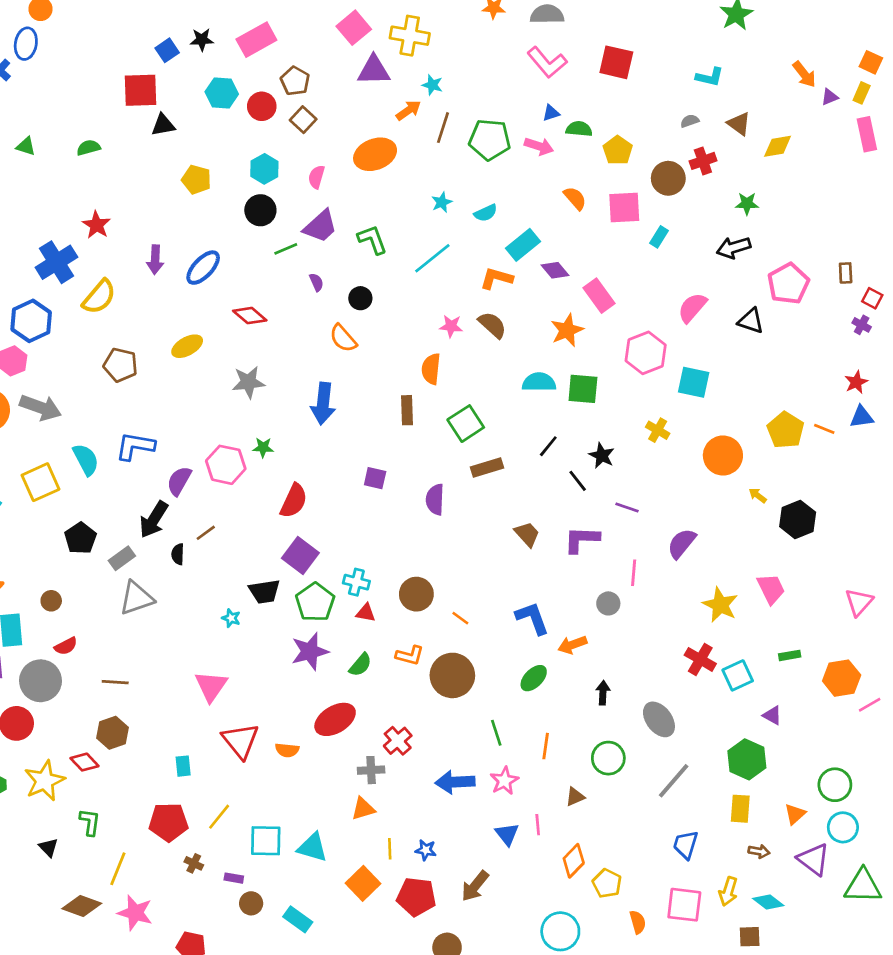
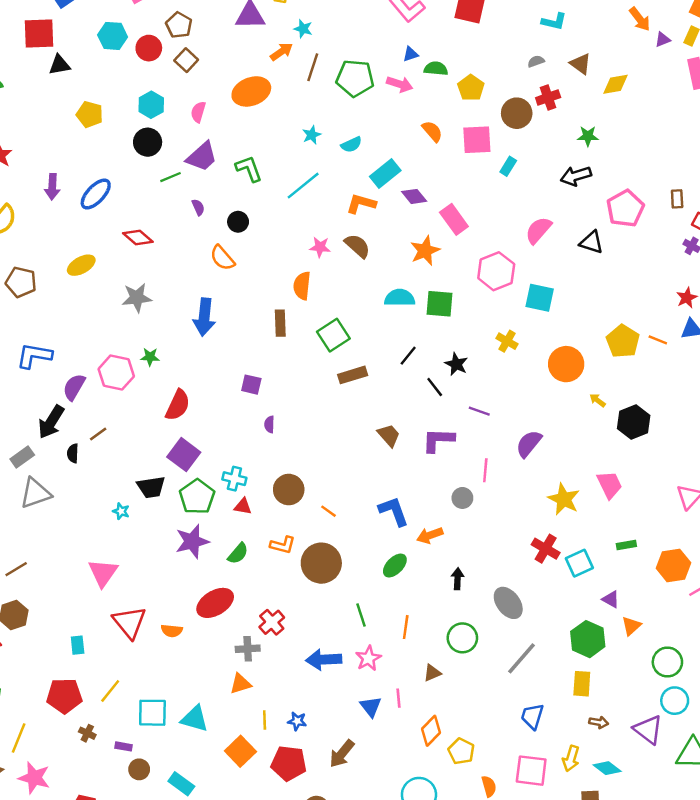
purple semicircle: (435, 499) -> (269, 424), moved, size x0.6
brown line: (115, 682) -> (16, 569), turned -35
orange triangle: (795, 814) -> (631, 626), moved

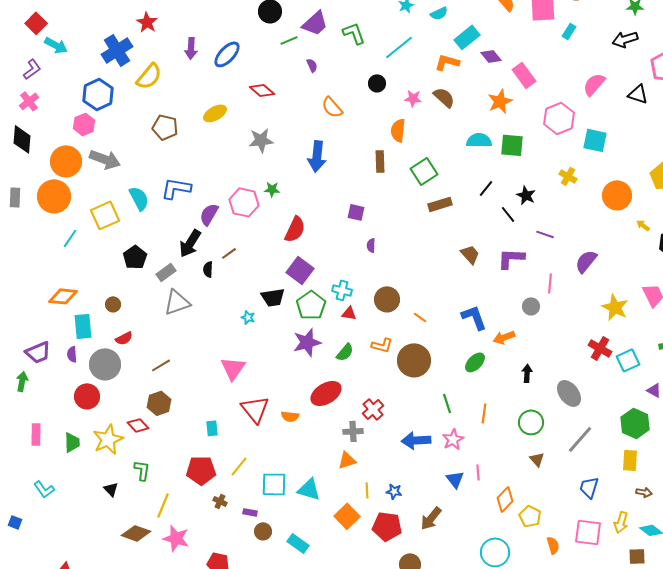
black circle: (238, 222) -> (377, 83), moved
brown triangle: (432, 673) -> (537, 459), moved, turned -49

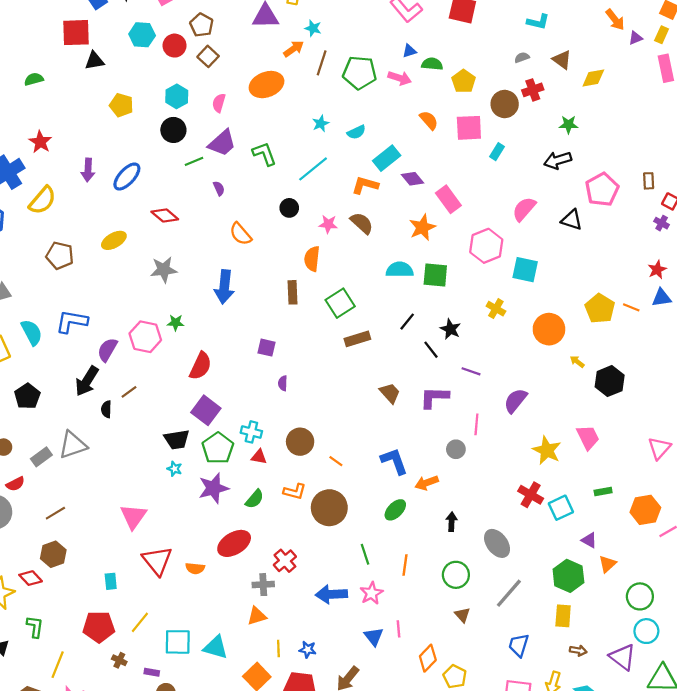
gray rectangle: (166, 272) -> (41, 457), moved
cyan star: (248, 317) -> (175, 469), moved

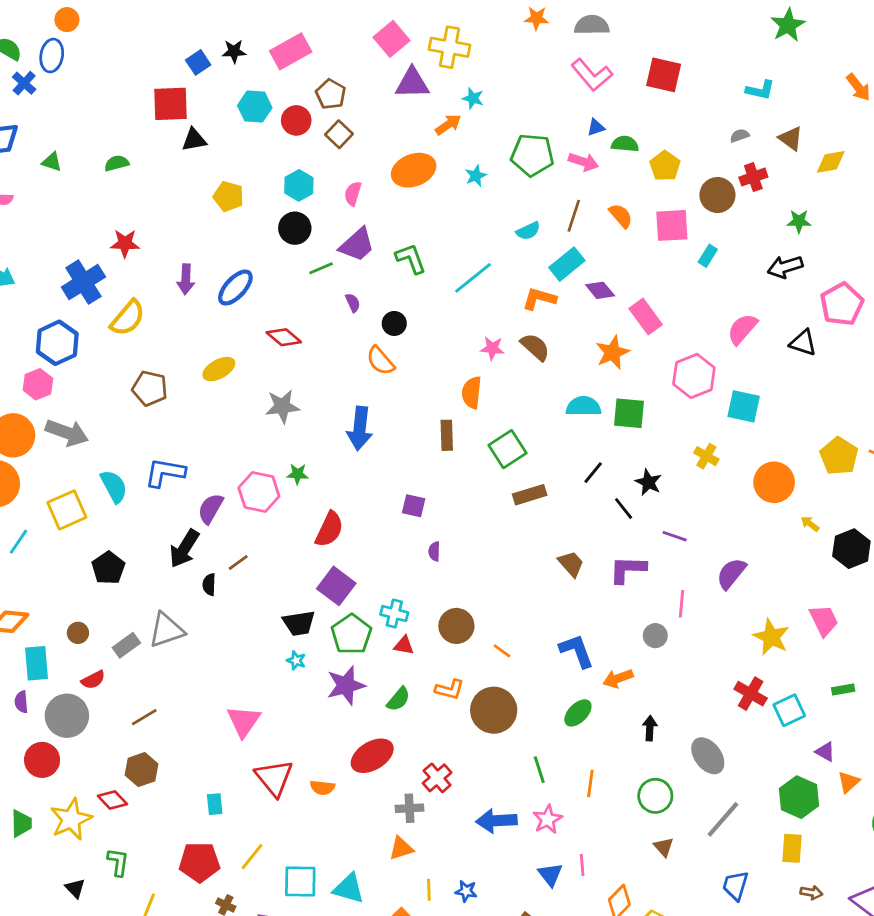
brown line: (322, 63) -> (574, 216), moved
cyan star: (321, 123) -> (476, 176), moved
red star: (40, 142) -> (125, 243), turned -30
black circle: (289, 208) -> (394, 323), moved

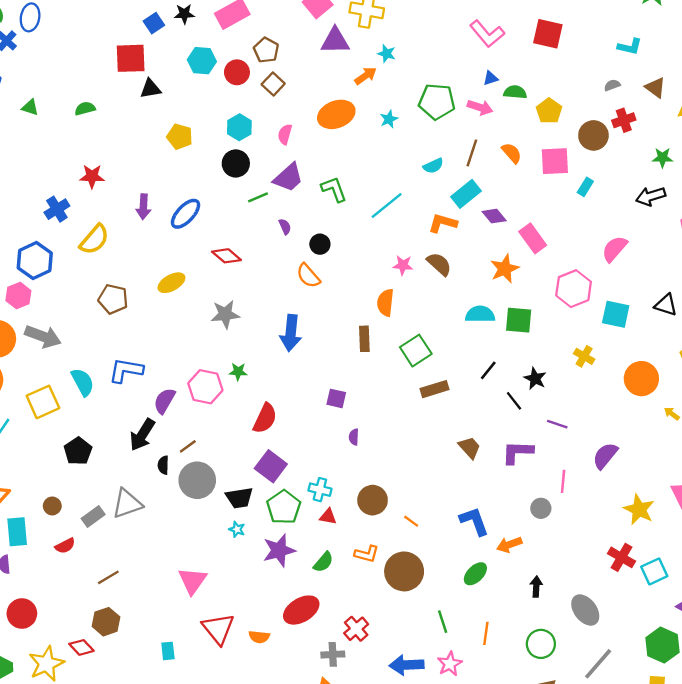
blue cross: (83, 282) -> (57, 209), size x0.7
black triangle: (803, 343) -> (666, 305), moved
gray circle: (67, 716) -> (197, 480), moved

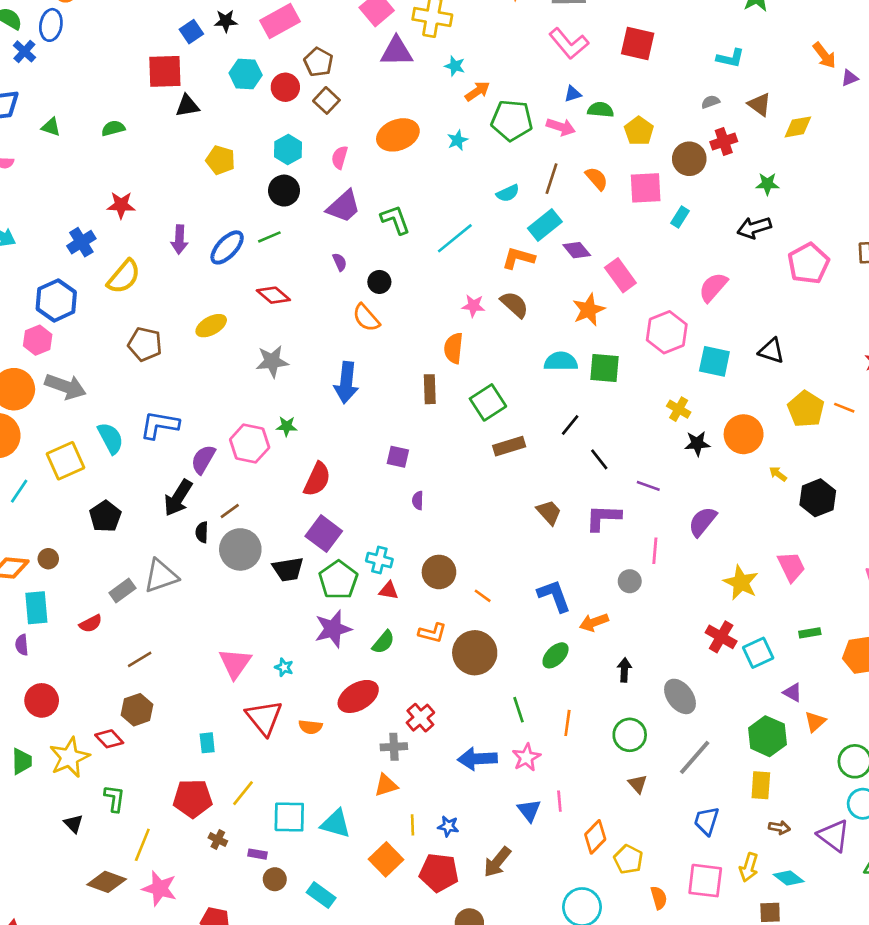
orange arrow: (366, 76) -> (477, 91), moved
green line: (258, 197) -> (269, 237), moved
black star: (535, 379) -> (697, 443), moved, turned -30
brown circle: (52, 506) -> (48, 559), moved
cyan star: (237, 529) -> (284, 667), moved

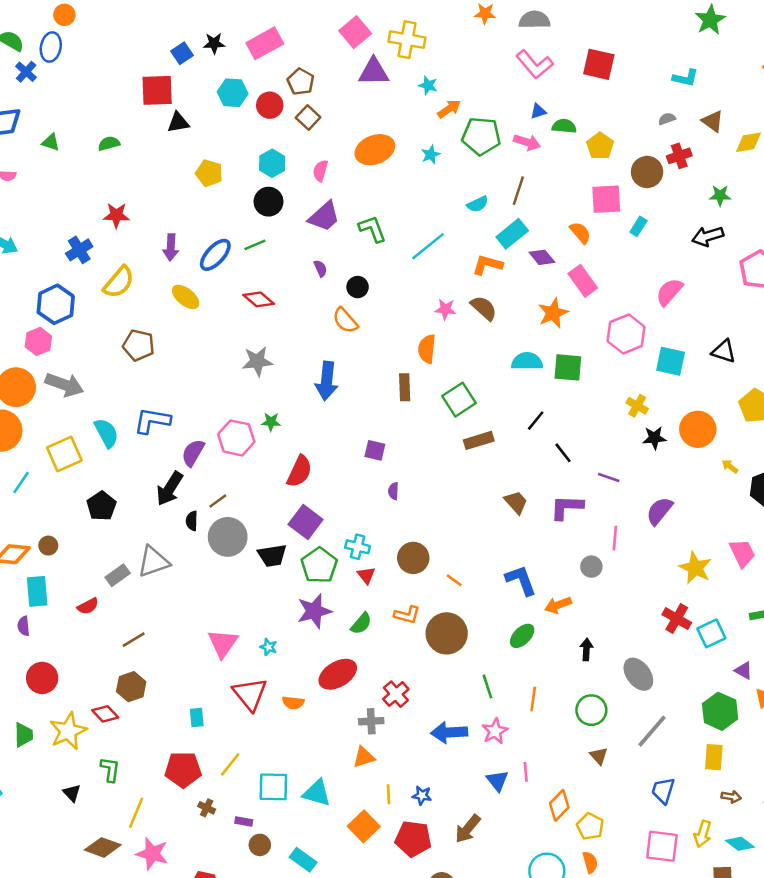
orange semicircle: (597, 179) -> (580, 233), moved
yellow ellipse: (211, 326) -> (186, 297), moved, turned 68
red triangle: (389, 591) -> (366, 575), turned 42
orange semicircle: (659, 898) -> (590, 862), moved

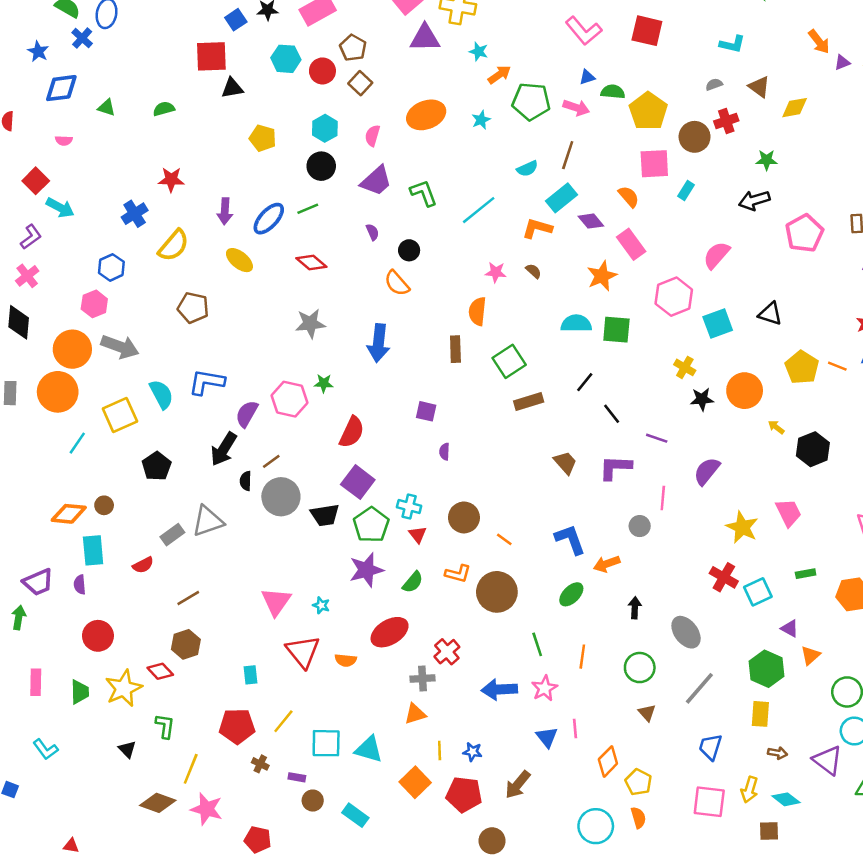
yellow pentagon: (600, 146) -> (648, 111), size x1.4
blue hexagon: (56, 304) -> (111, 267), size x0.7
brown semicircle: (484, 308) -> (534, 271), size x0.6
cyan square: (671, 361) -> (718, 324), turned -32

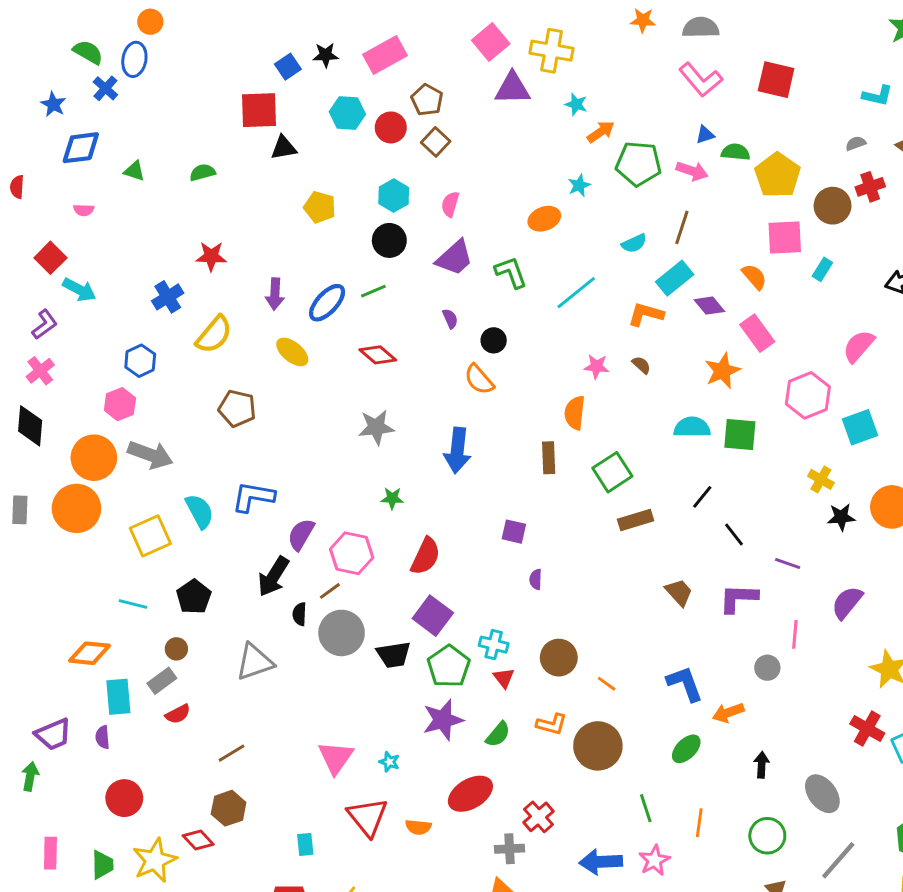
orange ellipse: (426, 115) -> (544, 219), moved, size x0.7
pink hexagon: (290, 399) -> (352, 553), moved
cyan line: (77, 443) -> (133, 604), moved, turned 70
brown circle: (104, 505) -> (176, 649), moved
gray rectangle: (172, 535) -> (162, 681), moved

